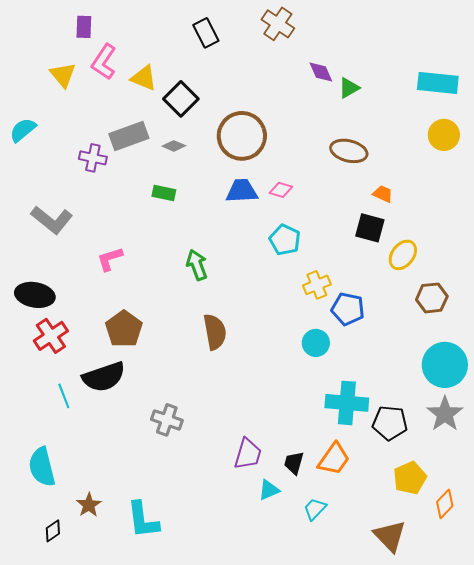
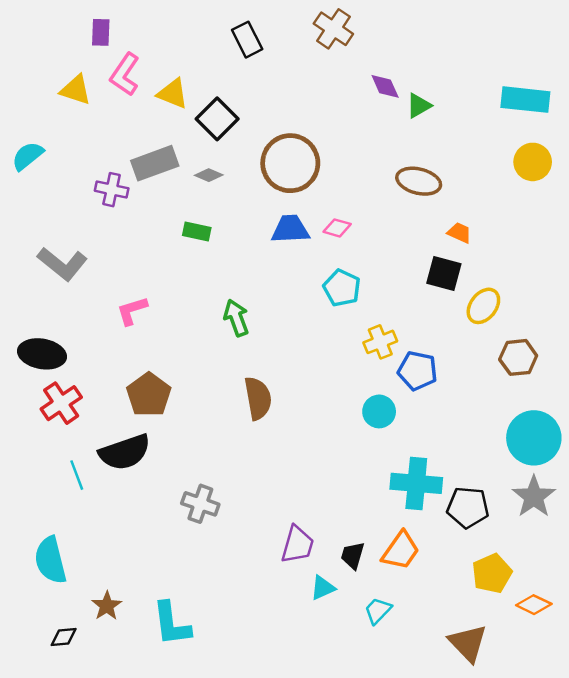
yellow triangle: (63, 75) -> (76, 90), turned -32
orange diamond: (445, 504) -> (534, 605), turned 72
black diamond: (53, 531) -> (64, 637), turned 30

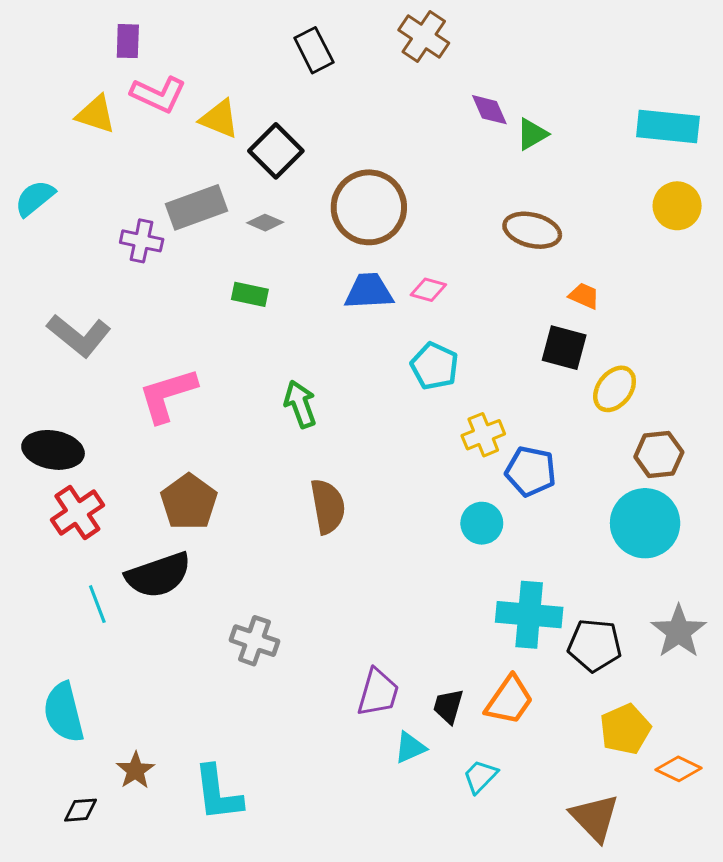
pink L-shape: (125, 74) -> (158, 94), turned -99
pink L-shape: (132, 311) -> (167, 395), size x1.5
cyan circle: (534, 438) -> (645, 523), moved

